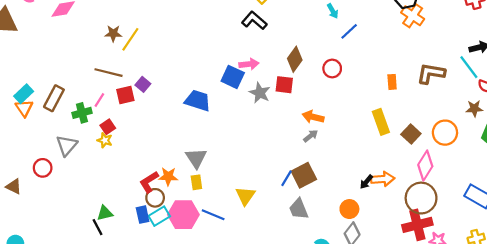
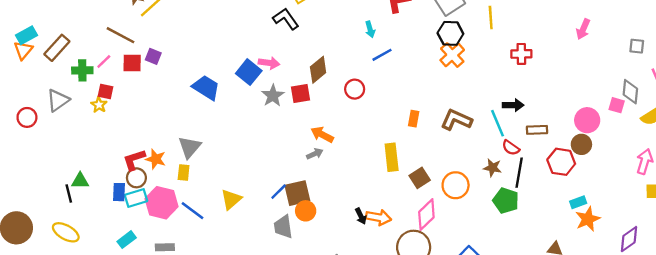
purple square: (143, 84) -> (153, 56), turned -32
red square: (284, 85) -> (300, 93), turned -30
red square: (108, 127) -> (106, 91), turned 32
black arrow: (366, 182) -> (361, 216), turned -80
orange circle: (349, 209) -> (306, 211), moved

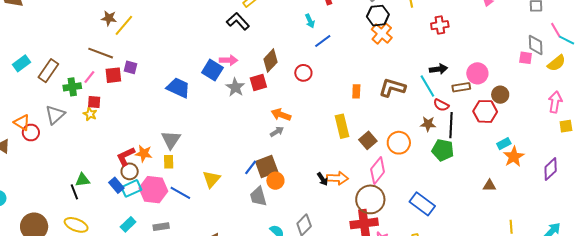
orange triangle: (23, 50) -> (22, 122), moved, turned -30
pink circle: (587, 120) -> (477, 73), moved
blue rectangle: (119, 192) -> (116, 185), turned -35

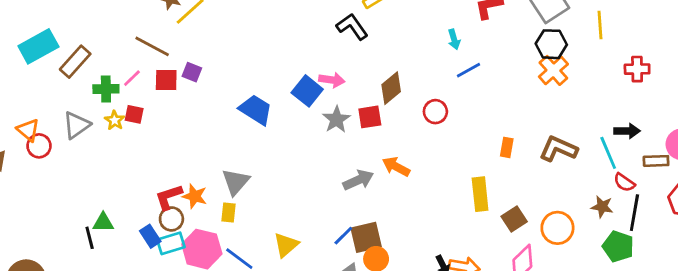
cyan rectangle: (21, 63) -> (38, 46), size x1.5
yellow star: (90, 114) -> (115, 120), moved
gray arrow: (277, 132) -> (358, 180), moved, size x1.5

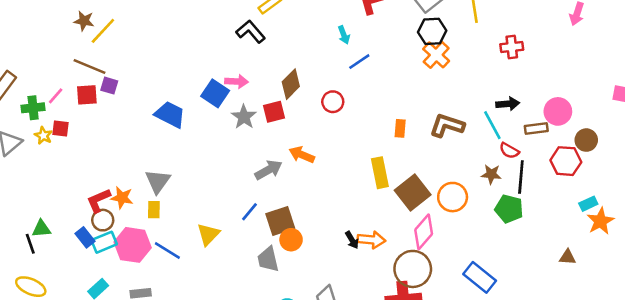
brown line: (152, 46) -> (89, 66), moved
brown square: (514, 219) -> (413, 192), size x1.5
blue line: (343, 236) -> (250, 212), moved

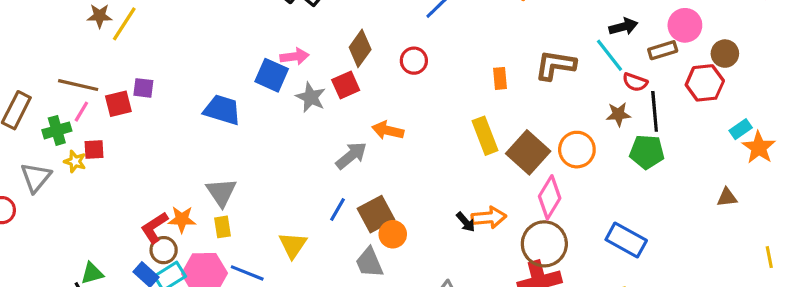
brown line: (89, 66) -> (78, 85), moved

